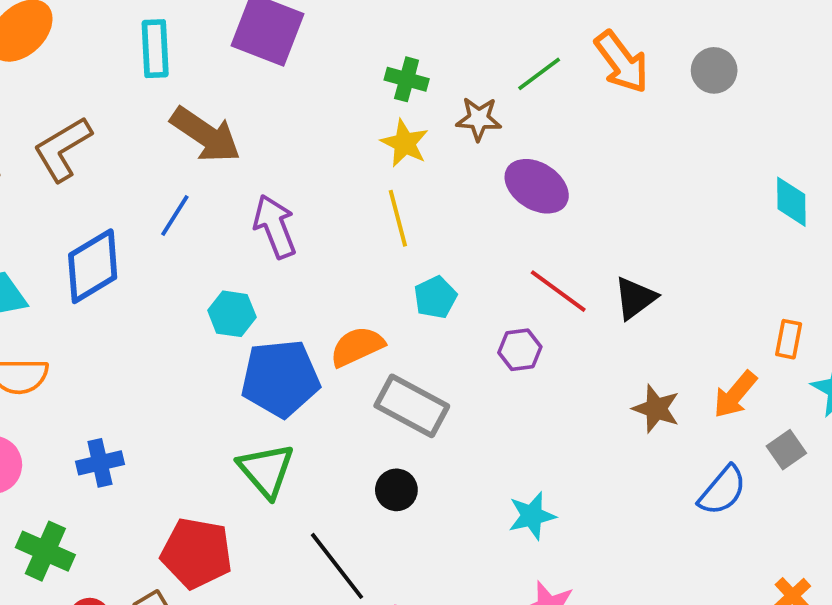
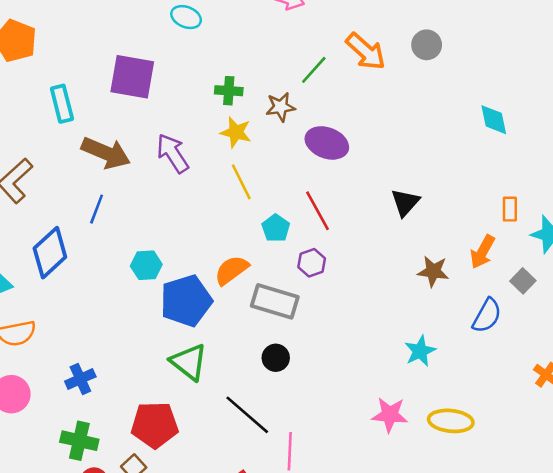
purple arrow: (275, 226) -> (173, 153), moved
red line: (558, 291) -> (318, 211), moved, turned 36
purple hexagon: (520, 350) -> (312, 263), moved
cyan star: (532, 516) -> (420, 351), moved
green cross: (45, 551) -> (79, 441), moved

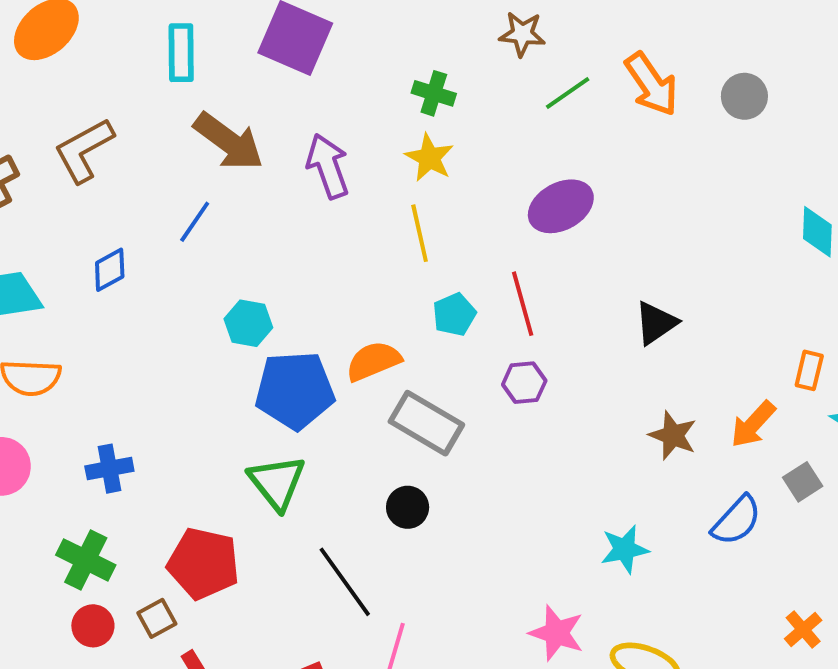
brown star: (281, 107) -> (522, 34), moved
purple ellipse: (327, 143) -> (561, 206), turned -63
blue diamond: (50, 253) -> (110, 270), size x0.6
purple hexagon: (312, 263) -> (524, 383), moved

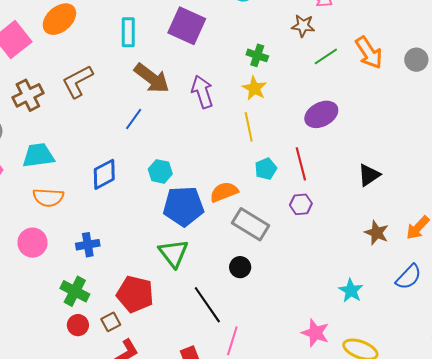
blue diamond: (110, 270) -> (104, 174), moved, size x1.4
cyan star: (625, 549) -> (351, 291), turned -30

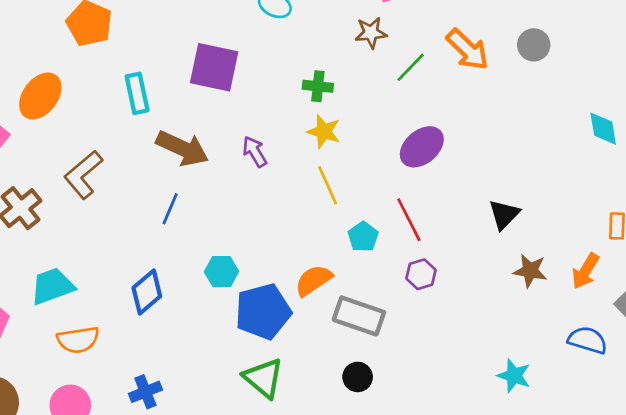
purple arrow: (202, 92) -> (255, 152), size x0.7
brown star: (377, 233) -> (530, 271), moved
blue semicircle: (409, 277) -> (588, 340), turned -104

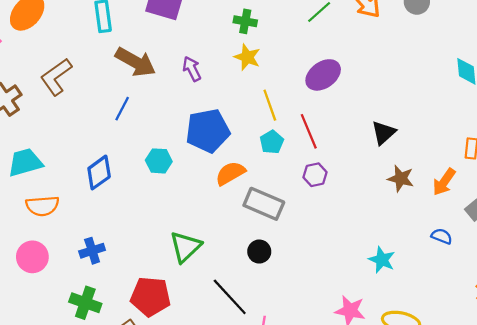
yellow line: (328, 185) -> (270, 105), moved
blue pentagon: (263, 312) -> (208, 131), moved
blue semicircle: (588, 340) -> (442, 236), size x0.7
green triangle: (264, 378) -> (185, 247), turned 32

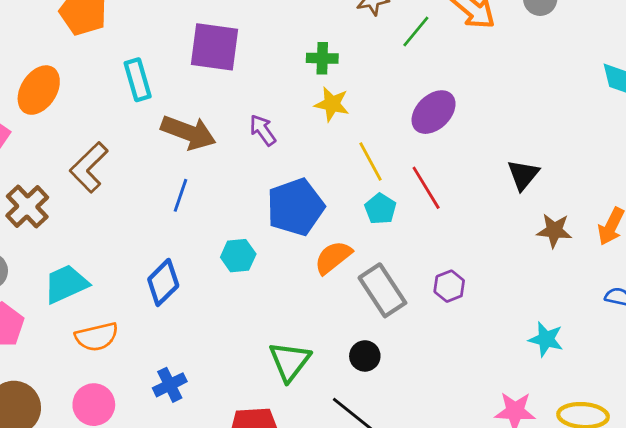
purple hexagon: (315, 175) -> (449, 286), moved
gray rectangle: (264, 204) -> (382, 290), turned 42
black circle: (259, 252) -> (365, 356), moved

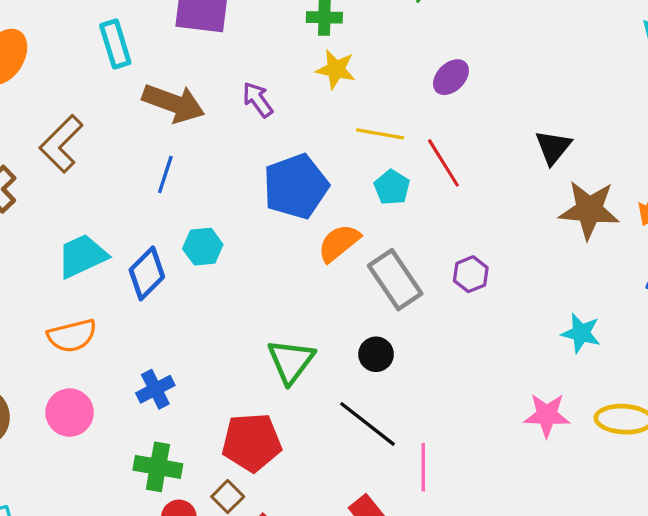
purple ellipse: (434, 112) -> (451, 77), size x0.7
yellow line: (371, 162) -> (380, 134), turned -51
brown star: (554, 230) -> (589, 210), size x1.5
cyan hexagon: (238, 256) -> (203, 247), moved
cyan trapezoid: (66, 284) -> (82, 256), moved

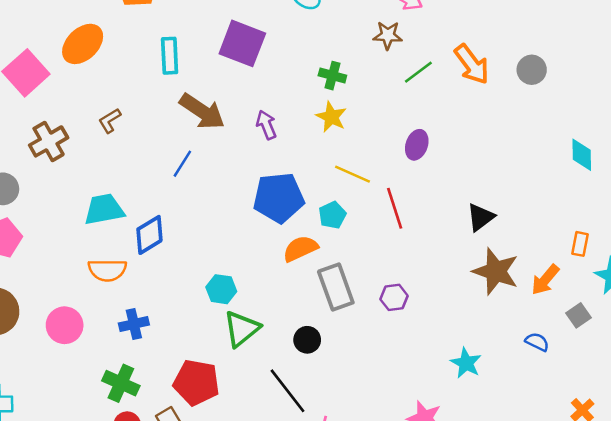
purple ellipse: (451, 77) -> (417, 145), turned -40
brown L-shape: (61, 144) -> (110, 121), size x0.6
cyan pentagon: (392, 187) -> (332, 215), moved
cyan hexagon: (203, 247) -> (221, 289), moved
orange semicircle: (72, 336) -> (107, 270), moved

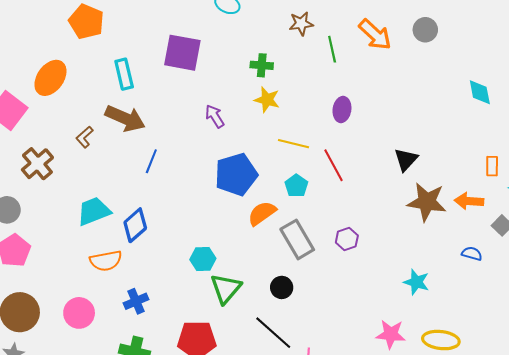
green line: (418, 72) -> (332, 49), turned -55
brown arrow: (202, 111) -> (125, 118), moved
cyan pentagon: (332, 215) -> (296, 186), moved
orange arrow: (545, 280) -> (469, 201), turned 64

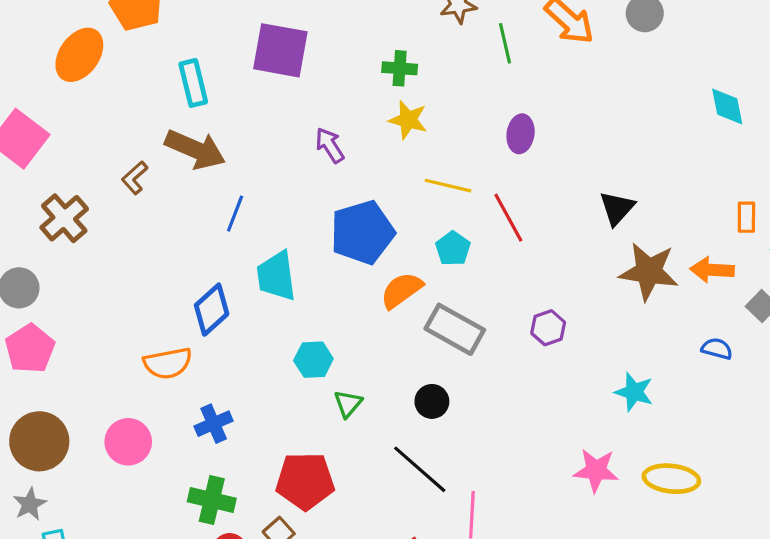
orange ellipse: (50, 78) -> (79, 55), moved
cyan trapezoid: (94, 211) -> (276, 276), moved, turned -76
gray rectangle: (297, 239) -> (455, 329), turned -30
purple hexagon: (347, 239) -> (548, 328), moved
green triangle: (226, 289) -> (348, 404), size x0.6

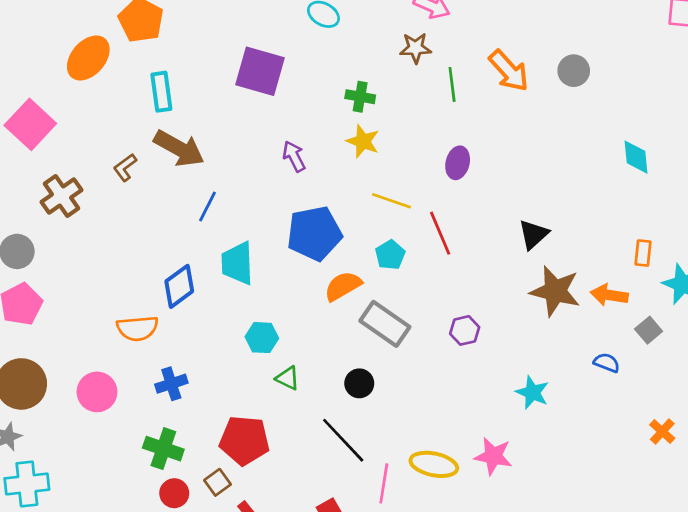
cyan rectangle: (193, 83) -> (161, 92), moved
green triangle: (348, 404) -> (288, 378), turned -50
yellow ellipse: (671, 479) -> (434, 464), moved

